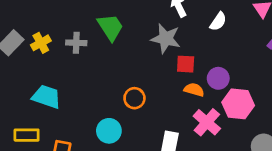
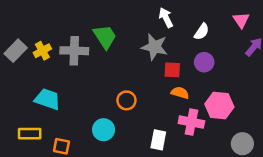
gray cross: (76, 43) -> (74, 51), size x1.5
purple circle: (218, 78) -> (204, 62), moved
pink cross: (207, 122) -> (191, 122), turned -30

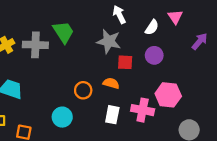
pink triangle: (241, 20) -> (175, 17), moved
orange semicircle: (180, 93) -> (111, 83), moved
white rectangle: (158, 140) -> (112, 115), moved

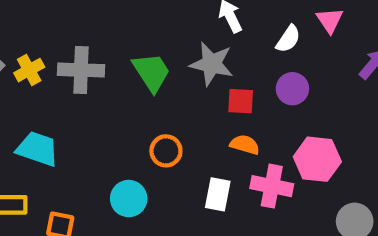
green trapezoid: (63, 32) -> (151, 72), moved
orange semicircle: (111, 83) -> (245, 145), moved

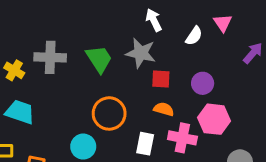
yellow cross: (29, 70) -> (14, 70), moved, turned -30
purple circle: (292, 89) -> (203, 83), moved
orange circle: (166, 151) -> (109, 113), size x1.5

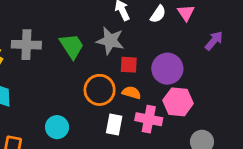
white semicircle: (194, 36) -> (158, 14), moved
purple circle: (203, 83) -> (167, 69), size x1.5
orange circle: (109, 113) -> (100, 90), moved

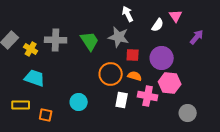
white semicircle: (158, 14) -> (158, 25), moved

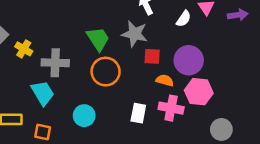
purple arrow: (197, 37) -> (238, 15), moved, turned 42
gray cross: (56, 40) -> (55, 63), moved
orange circle: (111, 74) -> (106, 72), moved
orange semicircle: (135, 76) -> (165, 80), moved
cyan trapezoid: (35, 78) -> (43, 93), moved, turned 40

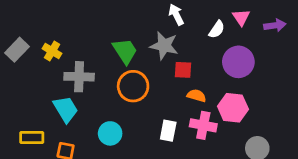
yellow cross: (24, 49) -> (52, 51), moved
purple circle: (189, 60) -> (238, 62), moved

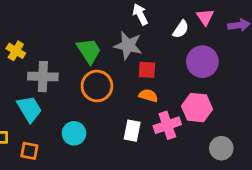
orange semicircle: (197, 96) -> (148, 95), moved
pink cross: (203, 125) -> (167, 125), turned -30

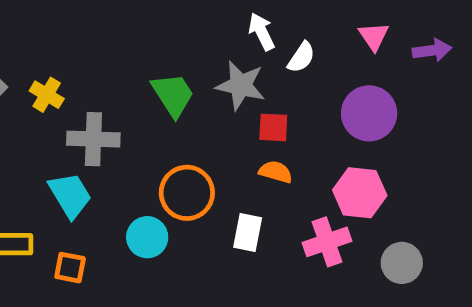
white semicircle: (181, 29) -> (301, 57), moved
orange circle: (97, 86) -> (187, 193), moved
pink cross: (167, 125) -> (327, 242), moved

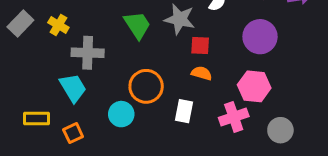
orange square: (70, 268) -> (73, 133), turned -36

